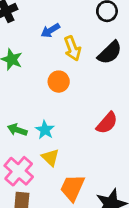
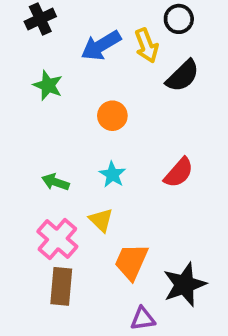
blue arrow: (50, 30) -> (101, 46), size x1.5
yellow arrow: (72, 48) -> (147, 46), moved
cyan star: (45, 130) -> (112, 175), moved

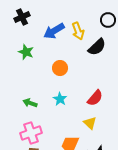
black circle: (179, 19) -> (108, 20), moved
yellow triangle: (101, 220) -> (90, 123), moved
pink cross: (57, 239) -> (31, 133), turned 30

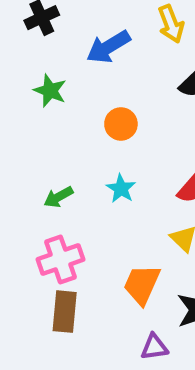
yellow arrow: (78, 31) -> (171, 24), moved
green arrow: (30, 103) -> (58, 197), turned -48

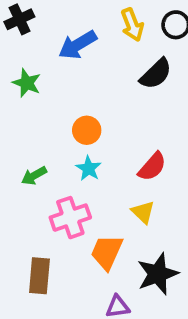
orange circle: (121, 124) -> (87, 130), moved
pink cross: (60, 259) -> (70, 218), moved

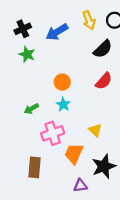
black cross: (19, 19) -> (23, 29), moved
red semicircle: (152, 167) -> (104, 81), moved

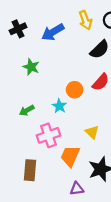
green star: (27, 54) -> (31, 67), moved
orange circle: (62, 82) -> (75, 90), moved

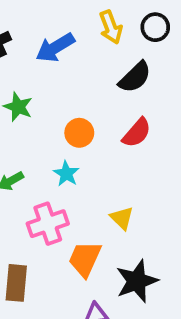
orange circle: (75, 90) -> (79, 133), moved

